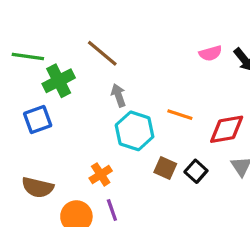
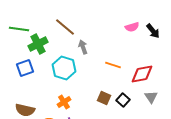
gray arrow: (118, 95) -> (83, 47), moved
cyan hexagon: (135, 131) -> (64, 68), moved

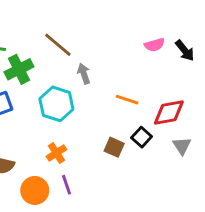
black square: (123, 100) -> (142, 137), moved

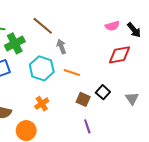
orange line: (127, 100) -> (72, 72), moved
red diamond: (169, 113) -> (119, 55), moved
purple line: (67, 185) -> (87, 126), moved

